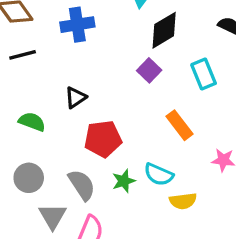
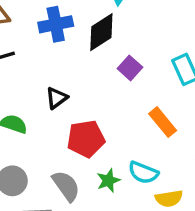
black diamond: (164, 30) -> (101, 32), moved

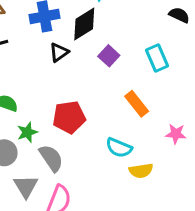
black triangle: (57, 98) -> (59, 52), moved
green star: (108, 181) -> (27, 132), moved

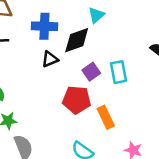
cyan rectangle: (157, 58) -> (119, 72), moved
red pentagon: (69, 117) -> (77, 100), moved

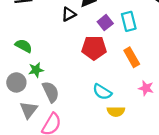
orange rectangle: (106, 117) -> (132, 57), moved

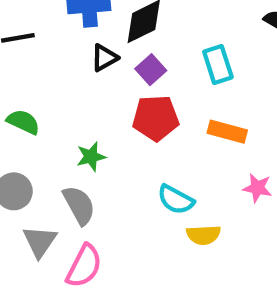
purple square: (105, 23) -> (151, 70), moved
orange rectangle: (132, 57) -> (227, 132), turned -42
green star: (36, 70) -> (91, 157), moved

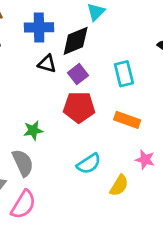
black triangle: (104, 58) -> (47, 64), turned 42
cyan semicircle: (176, 200) -> (89, 164), turned -65
yellow semicircle: (203, 235) -> (119, 185), moved, turned -60

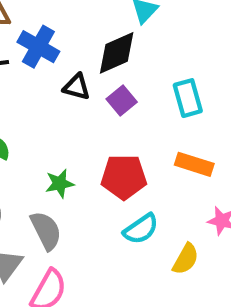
blue cross: (39, 27) -> (38, 47), moved, turned 32
red pentagon: (79, 107) -> (124, 177), moved

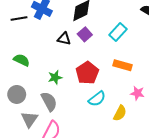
black triangle: (77, 87) -> (64, 39), moved
cyan rectangle: (188, 98) -> (118, 32), turned 60
red pentagon: (124, 177) -> (87, 73), turned -30

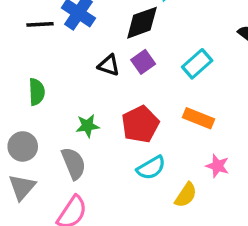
green semicircle: (22, 60) -> (37, 92), turned 56
gray triangle: (29, 119) -> (22, 187), moved

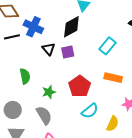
purple square: (143, 62) -> (68, 52), moved, turned 32
black triangle: (109, 65) -> (49, 49), moved, turned 40
green semicircle: (37, 92) -> (25, 76), moved

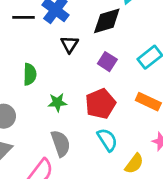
purple square: (68, 52) -> (107, 62), moved, turned 32
cyan semicircle: (90, 111) -> (107, 140), turned -96
gray semicircle: (44, 115) -> (61, 143), moved

